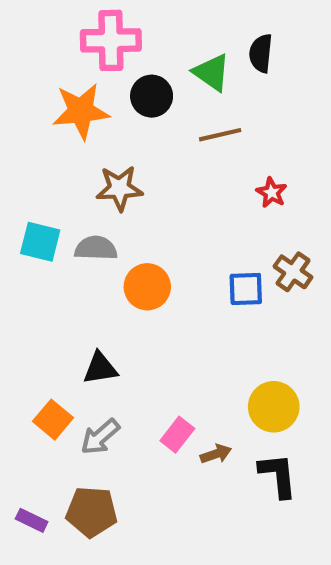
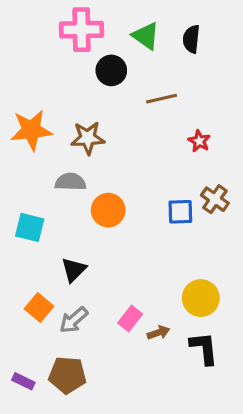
green triangle: (212, 73) -> (146, 36), moved
orange star: (81, 111) -> (31, 130), moved
cyan square: (40, 242) -> (30, 227), moved
black triangle: (100, 368) -> (74, 270), turned -36

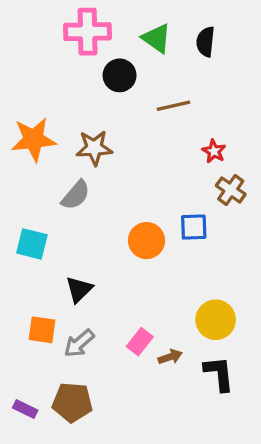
gray semicircle: (70, 182) -> (76, 195), turned 128
brown cross: (215, 199) -> (231, 190), moved
orange circle: (108, 210) -> (147, 241), moved
orange square: (39, 307) -> (42, 330), turned -32

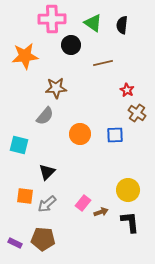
orange star: (34, 139) -> (25, 56), moved
orange circle: (147, 241) -> (80, 134), moved

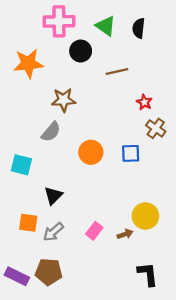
brown arrow: (101, 212) -> (125, 234), moved
black L-shape: (130, 222) -> (148, 274), moved
purple rectangle: (15, 243) -> (17, 276), size x1.5

